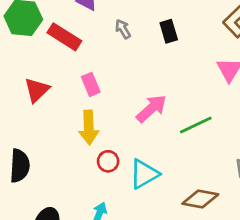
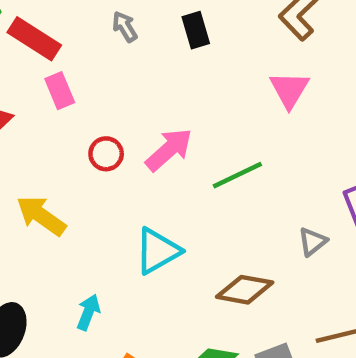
pink rectangle: (91, 84) -> (60, 91), moved
yellow arrow: (89, 127) -> (41, 216), moved, turned 128
red circle: (108, 161) -> (106, 154), moved

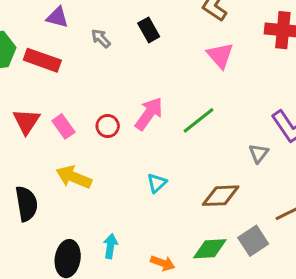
pink rectangle: (60, 91) -> (63, 126), moved
cyan triangle: (158, 251) -> (157, 183), size x0.6
cyan arrow: (88, 312) -> (110, 246), moved

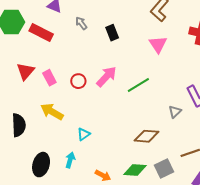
black rectangle: (149, 30) -> (112, 33), moved
cyan triangle: (157, 183) -> (84, 134), moved

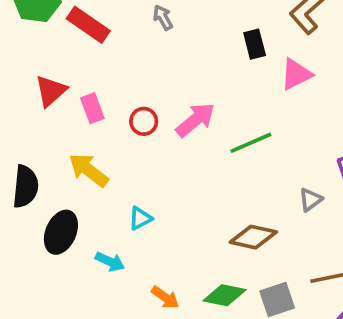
black rectangle: (112, 33) -> (255, 44), moved
pink triangle: (158, 44) -> (296, 74), turned 30
cyan arrow: (70, 160) -> (110, 262), turned 91
black ellipse: (41, 165) -> (61, 232), moved

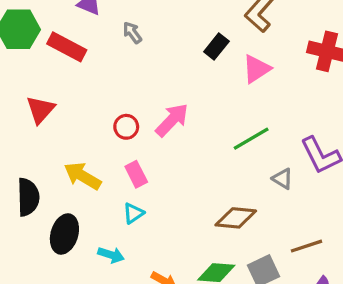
black rectangle: (255, 44) -> (216, 46), turned 60
pink rectangle: (92, 108) -> (136, 174), moved
green line: (251, 143) -> (251, 139), moved
gray triangle: (310, 200) -> (283, 179), turned -45

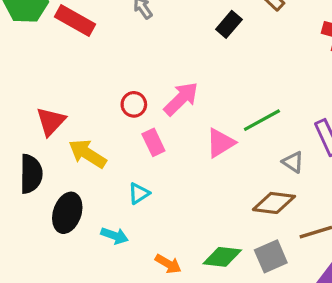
pink triangle: (256, 69) -> (220, 143), moved
red triangle: (40, 110) -> (51, 121), moved
pink rectangle: (136, 174) -> (153, 142), moved
brown diamond: (236, 218) -> (274, 203), moved

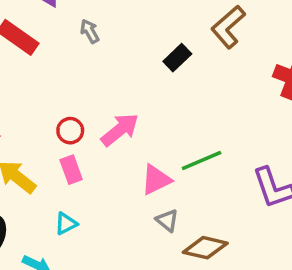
pink rectangle: (153, 142) -> (71, 170), moved
gray triangle: (293, 162) -> (167, 220), moved

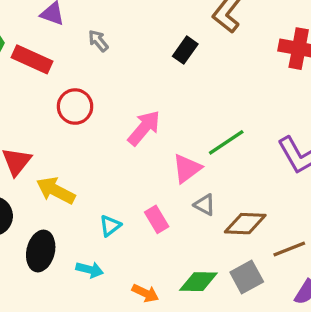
red circle: (70, 131) -> (75, 107), moved, size x1.4
pink rectangle: (71, 170) -> (157, 219), moved

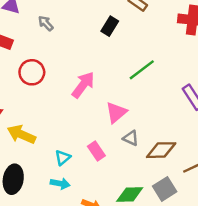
green line: (226, 142) -> (142, 70), moved
cyan arrow: (90, 270) -> (60, 184), moved

